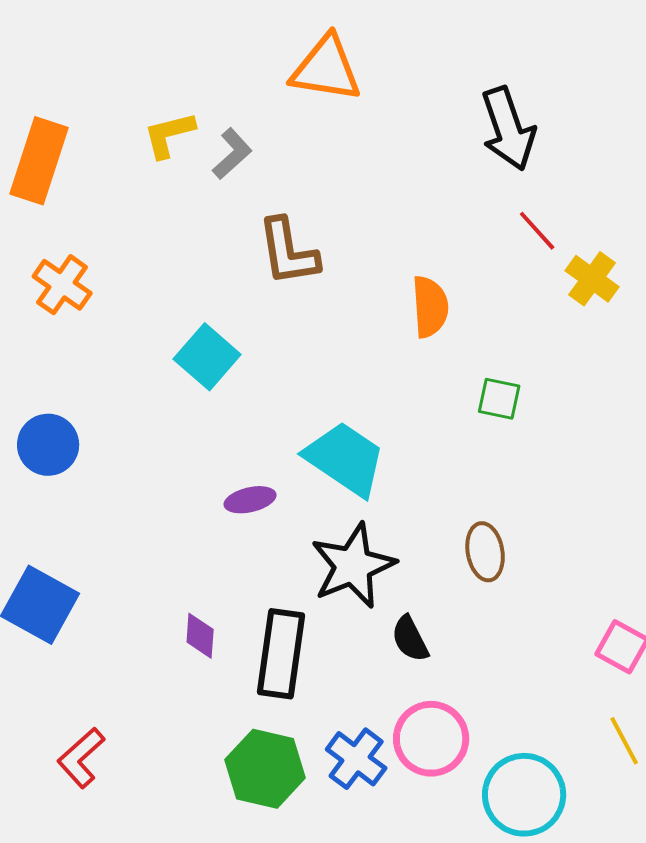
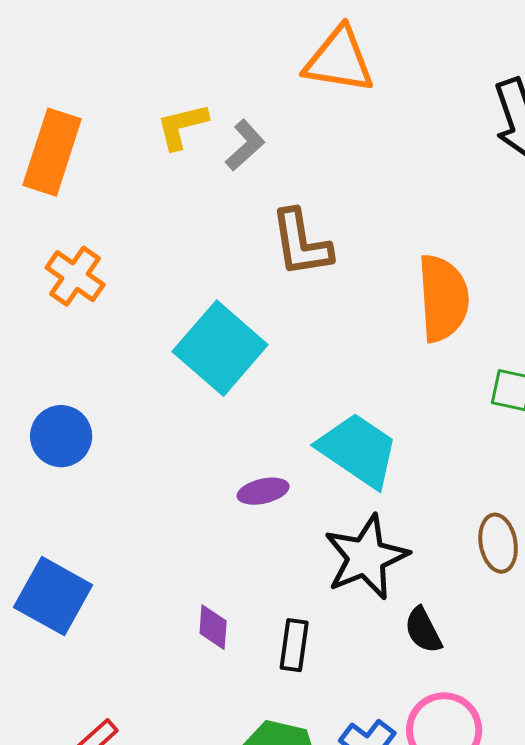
orange semicircle: (430, 307) -> (443, 298), size x1.4
cyan square: (207, 357) -> (220, 348), size x1.4
black rectangle: (281, 654) -> (294, 645), size x0.6

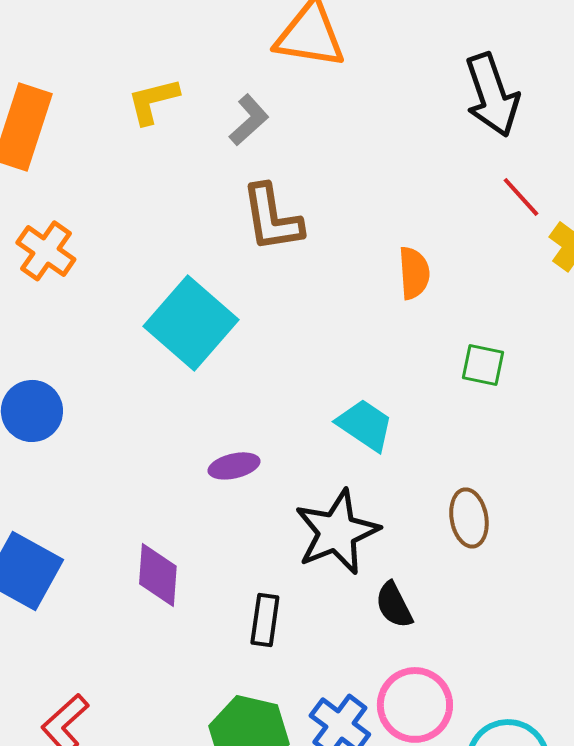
gray L-shape: (245, 145) -> (249, 120), moved
orange semicircle: (443, 298) -> (414, 273), size x0.6
cyan trapezoid: (358, 450) -> (365, 425), moved, size x0.7
purple diamond: (213, 627) -> (158, 575), moved, size x1.4

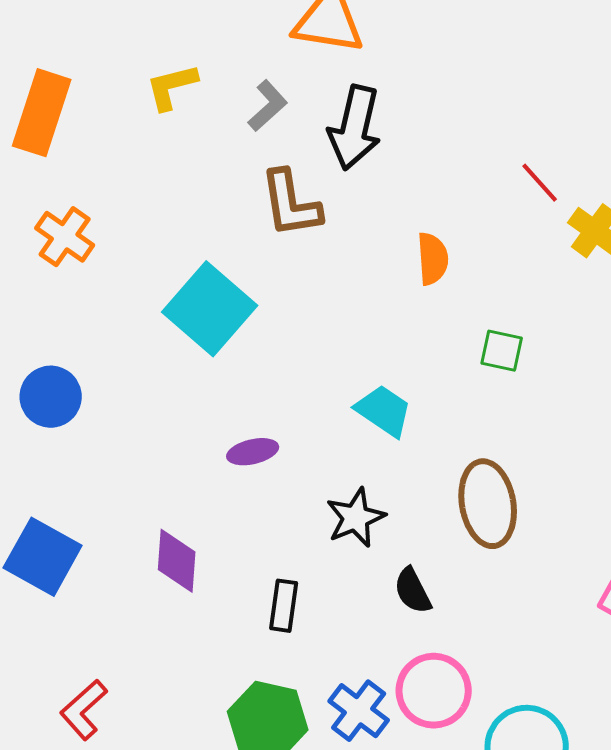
black arrow: (492, 95) -> (355, 128), moved, turned 32
brown ellipse: (469, 518) -> (488, 504), size x1.5
black star: (337, 532) -> (356, 518), size x0.7

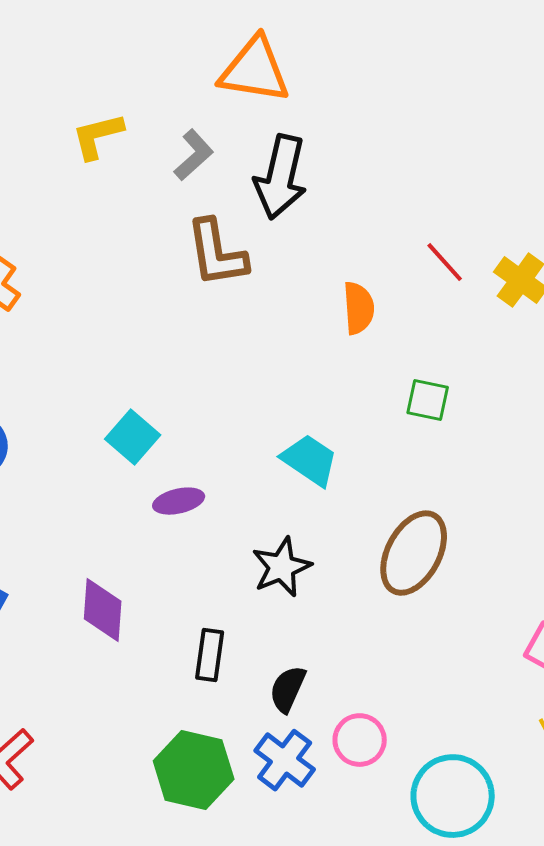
red line: (540, 183) -> (445, 262), moved
cyan square: (210, 309) -> (133, 437), moved, size x0.6
brown ellipse: (488, 504) -> (414, 553), turned 38
black semicircle: (413, 591) -> (288, 689), moved, turned 51
pink circle: (434, 691) -> (360, 740), size x0.7

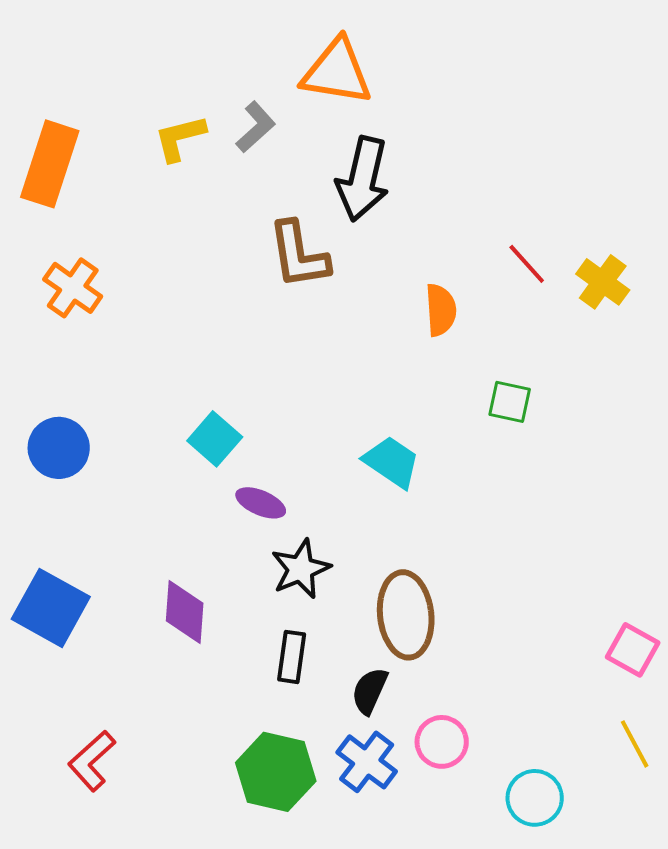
gray L-shape: (194, 155) -> (256, 127), moved
purple ellipse: (179, 501) -> (261, 503), turned 36
brown ellipse: (414, 553) -> (406, 615), moved, turned -34
black star: (282, 567) -> (301, 569), moved
cyan circle: (453, 796) -> (535, 798), size x0.7

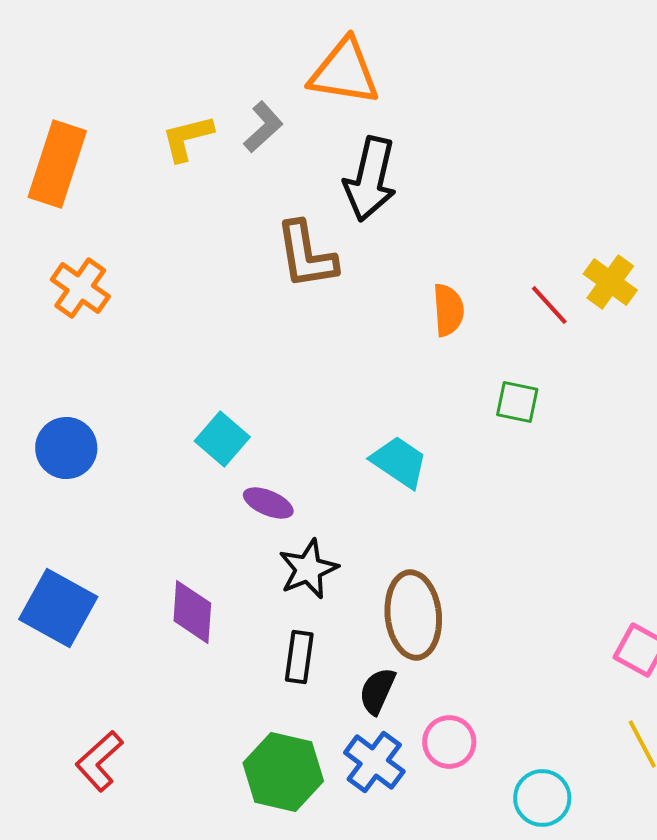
red line: (527, 264) -> (549, 305), moved

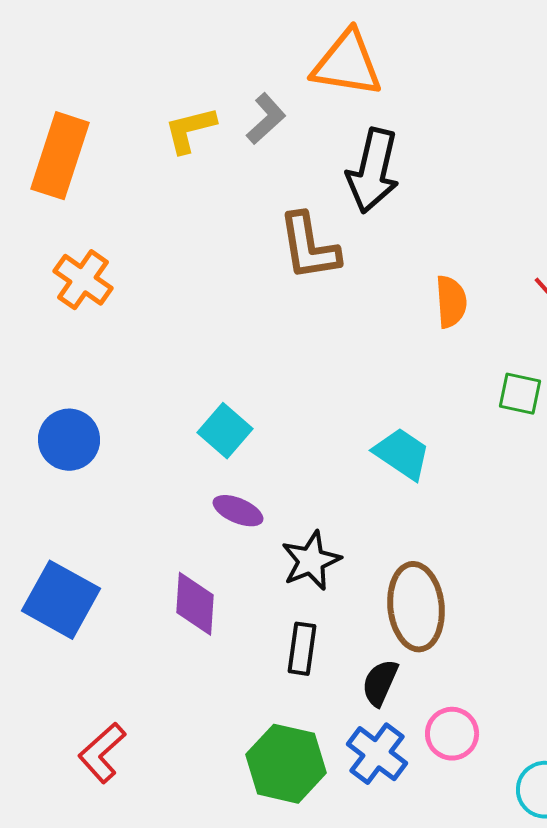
purple ellipse: (268, 503) -> (238, 511), moved

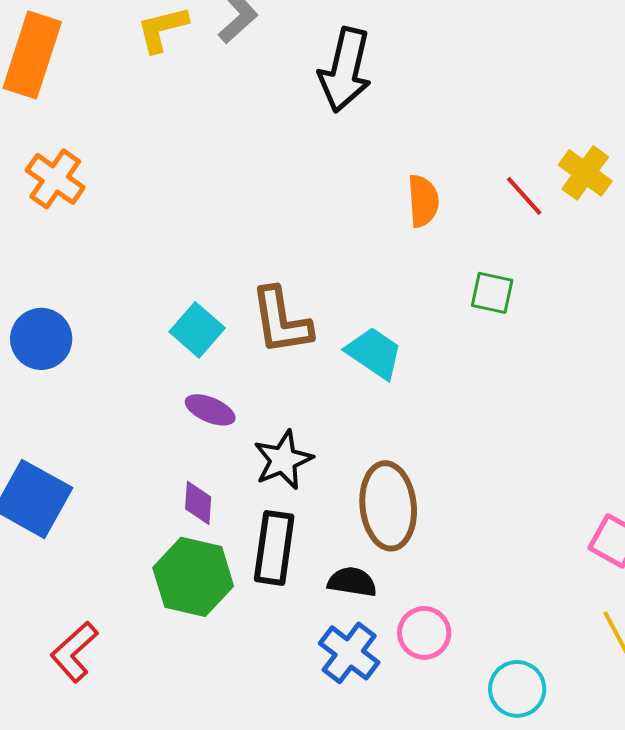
brown L-shape: (309, 247) -> (281, 321), moved
purple diamond: (195, 604) -> (198, 503), moved, size x0.7
black rectangle: (302, 649) -> (274, 548), size x1.4
black semicircle: (380, 683) -> (352, 582), turned 75
green hexagon: (286, 764) -> (193, 577), moved

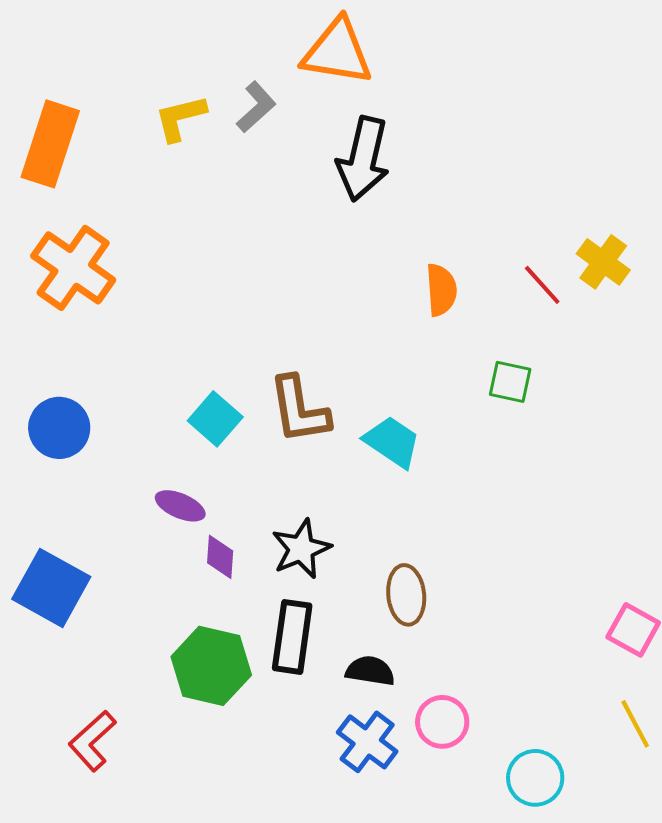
orange cross: (55, 179) -> (73, 268), size x1.4
purple ellipse: (210, 410) -> (180, 506), moved
purple diamond: (198, 503) -> (220, 557), moved
brown ellipse: (388, 506) -> (406, 595), size x0.7

